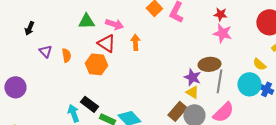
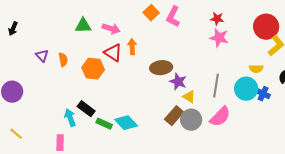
black arrow: (29, 28) -> (13, 29), moved
red triangle: (106, 43) -> (113, 53), moved
brown ellipse: (209, 64) -> (161, 68), moved
yellow semicircle: (259, 64) -> (256, 69), turned -40
purple star: (192, 77) -> (178, 82), moved

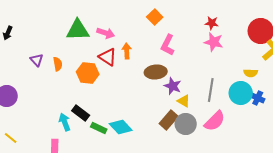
orange square: (151, 13) -> (155, 17), moved
pink L-shape: (173, 17) -> (168, 45), moved
green triangle: (83, 26) -> (78, 30), size x1.4

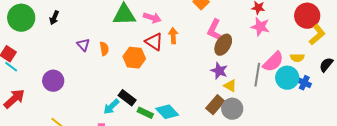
brown ellipse: (156, 72) -> (223, 45), moved, turned -55
pink semicircle: (215, 121) -> (273, 62), moved
cyan arrow: (65, 122) -> (111, 107), turned -114

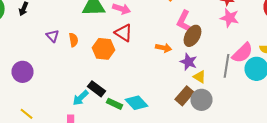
orange arrow: (173, 36) -> (164, 48), moved, turned 105

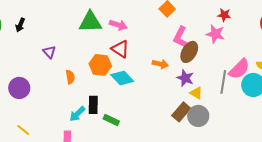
pink star: (230, 18) -> (215, 34), moved
orange semicircle: (74, 40) -> (70, 77), moved
black rectangle: (96, 89) -> (93, 105), turned 54
cyan diamond: (136, 103) -> (122, 78), moved

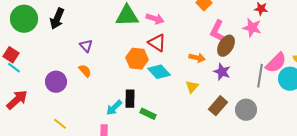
black arrow: (20, 25) -> (57, 19), size x1.5
orange semicircle: (70, 77) -> (85, 71), moved, turned -32
yellow triangle: (196, 93) -> (192, 87), moved, turned 40
gray circle: (198, 116) -> (246, 110), moved

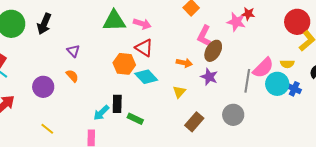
pink star: (252, 28) -> (236, 22), moved
brown rectangle: (218, 106) -> (194, 122), moved

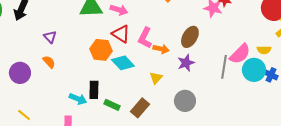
pink L-shape: (204, 36) -> (145, 38), moved
purple star: (209, 77) -> (186, 63), turned 30
cyan arrow: (101, 113) -> (78, 99), turned -114
gray circle: (233, 115) -> (185, 101), moved
brown rectangle: (194, 122) -> (140, 108), moved

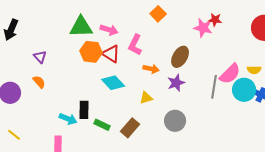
pink L-shape: (145, 38) -> (135, 45), moved
orange hexagon: (101, 50) -> (91, 52), moved
yellow triangle: (156, 78) -> (146, 98), turned 32

